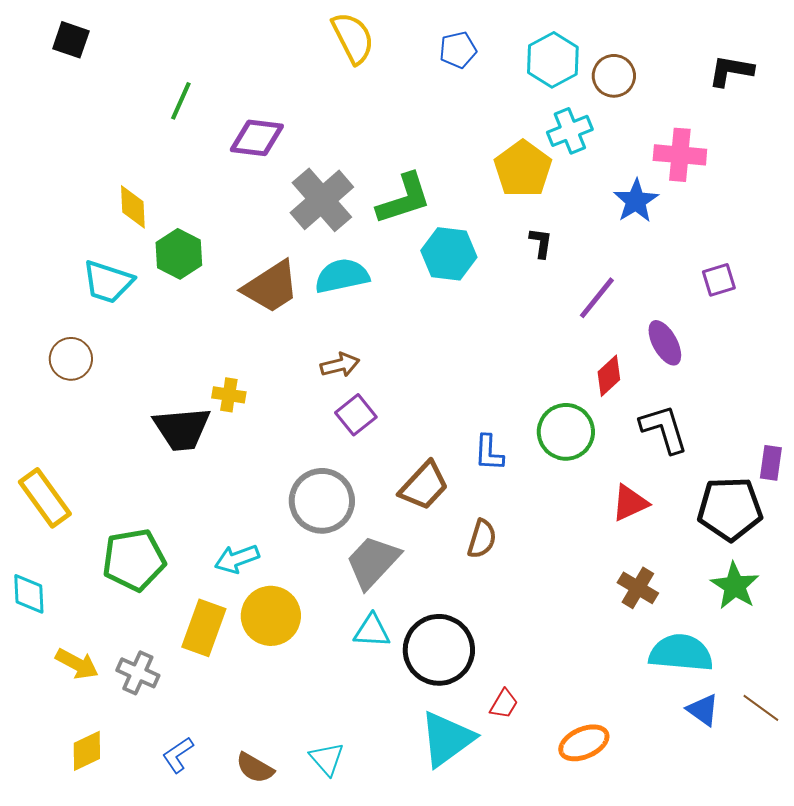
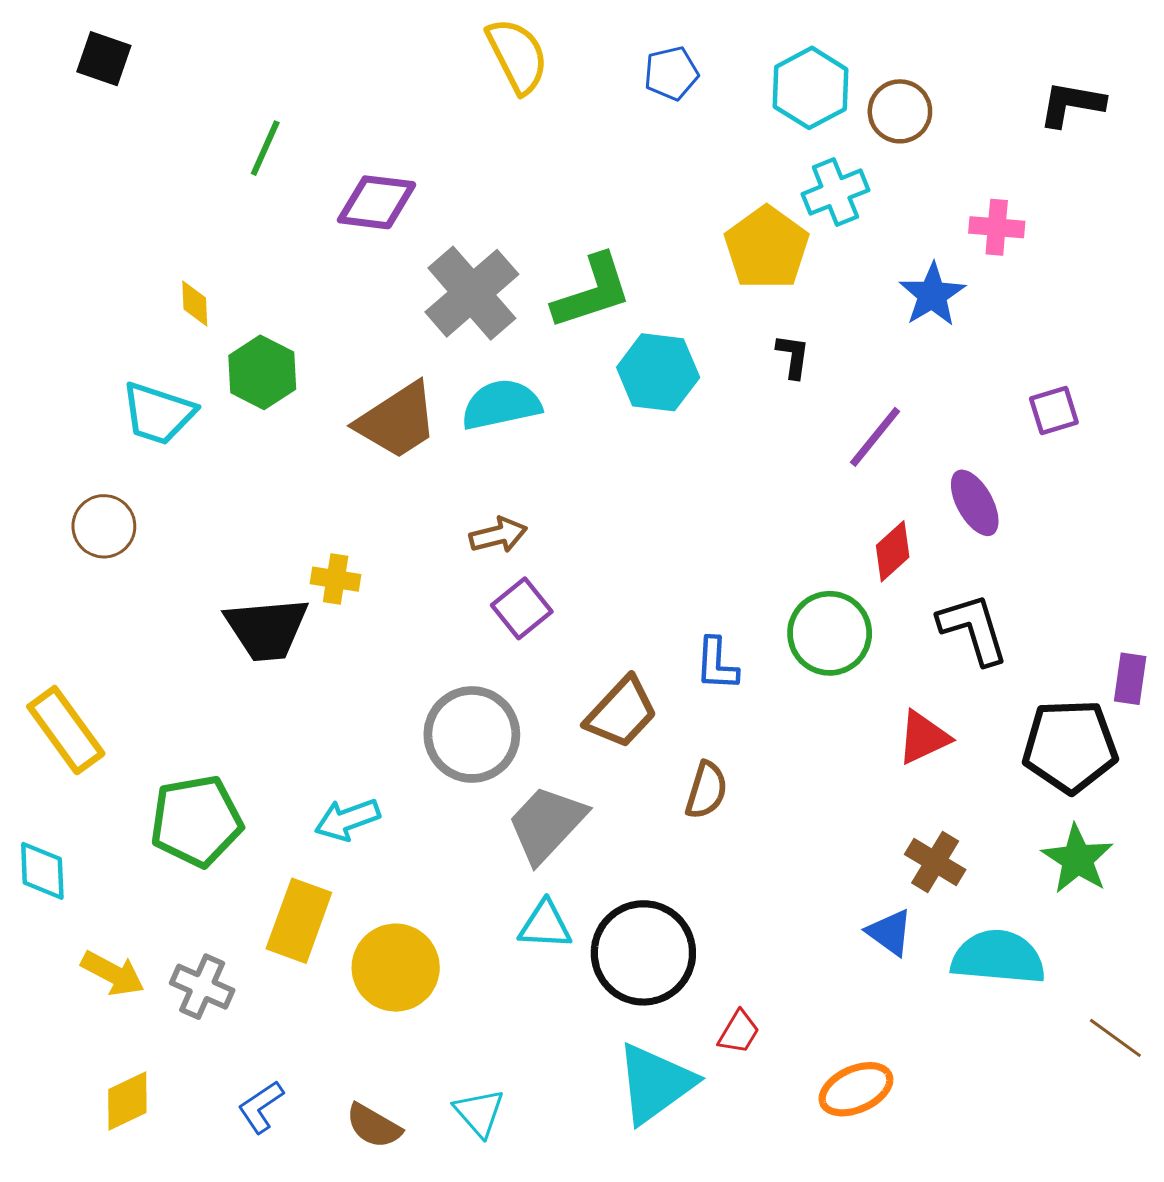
pink cross: (680, 155) -> (997, 227), size x0.7
yellow diamond: (133, 207) -> (195, 303), size x0.7
yellow circle: (271, 616) -> (396, 968), moved
blue triangle: (703, 710) -> (890, 932), moved

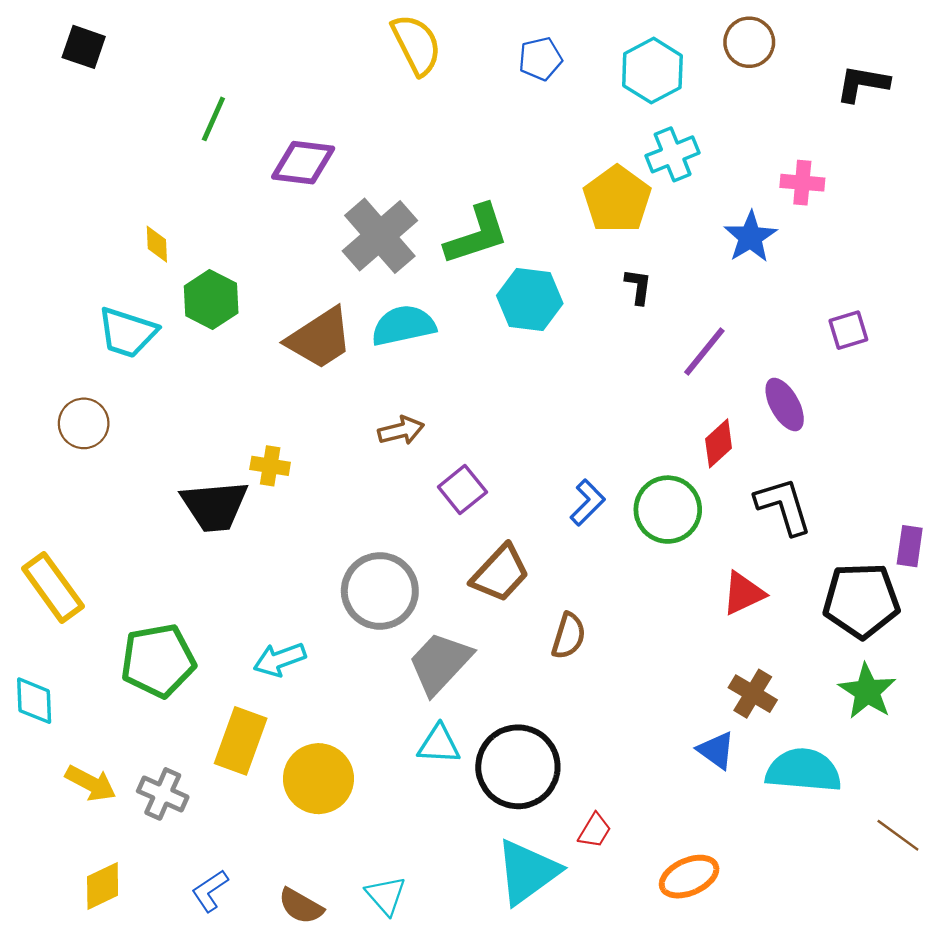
brown circle: (900, 111) -> (749, 42), moved
purple square: (522, 608) -> (462, 489), moved
blue L-shape: (717, 664) -> (588, 502), moved, turned -138

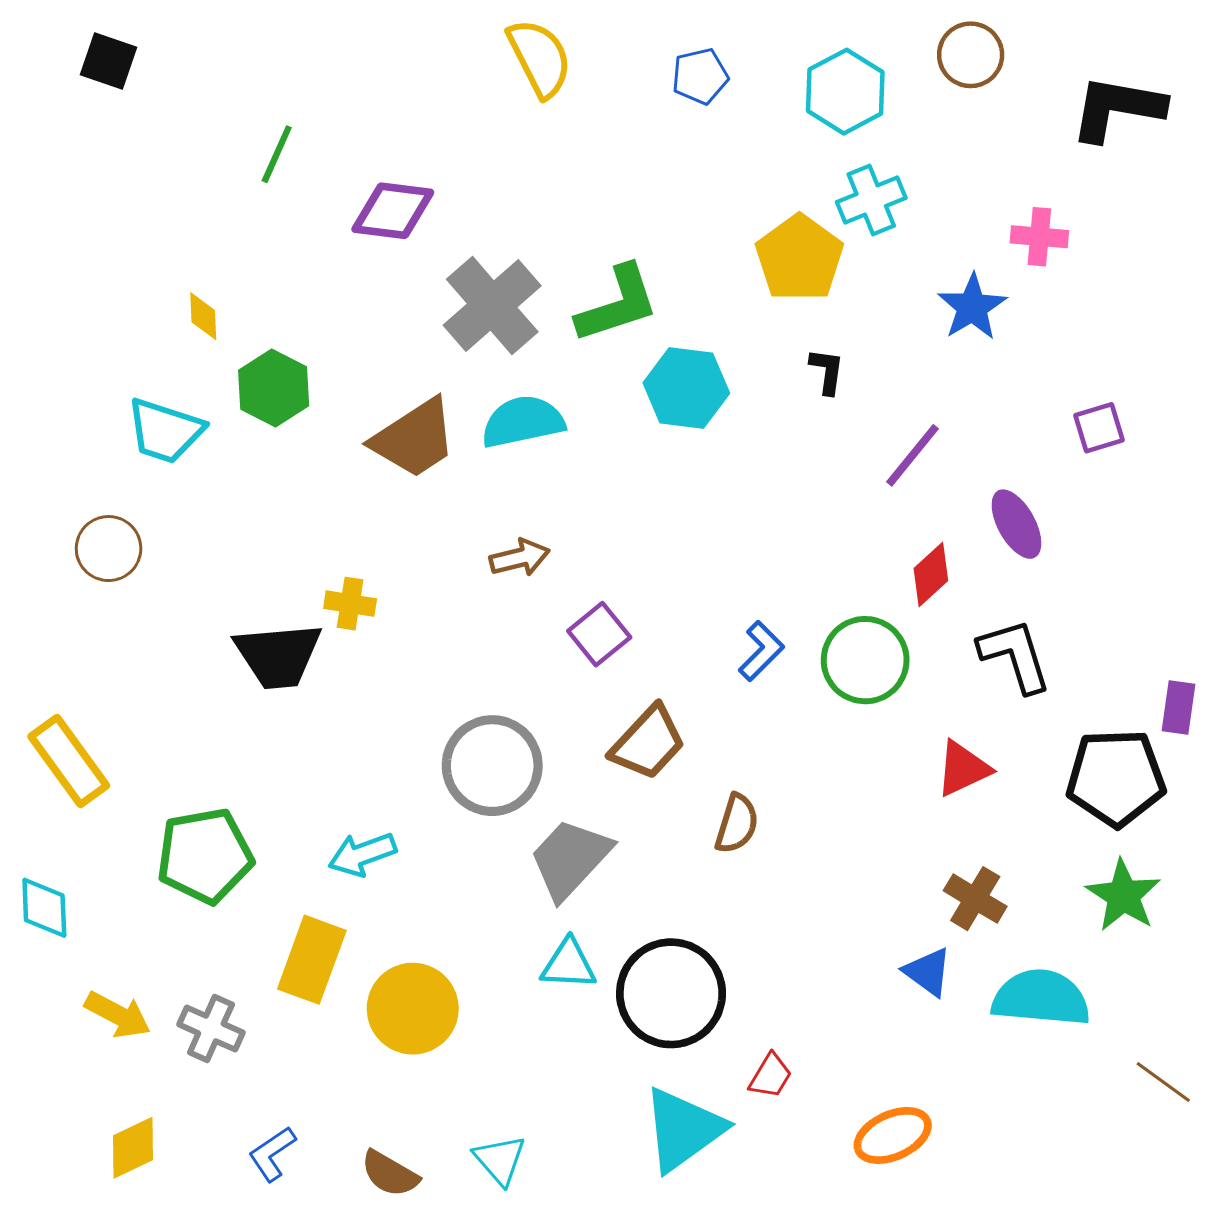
black L-shape: (863, 84) -> (1117, 108), size x1.4

